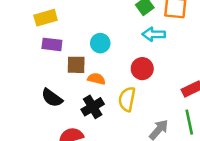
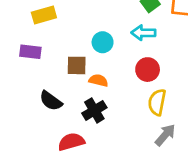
cyan arrow: (154, 34) -> (143, 33), moved
purple rectangle: (52, 44) -> (30, 52), moved
yellow semicircle: (127, 99) -> (157, 102), moved

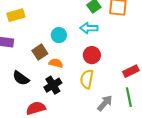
brown square: (77, 65) -> (40, 52), turned -35
yellow semicircle: (157, 102) -> (87, 79), moved

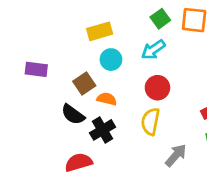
yellow rectangle: (16, 15) -> (100, 31), moved
cyan arrow: (89, 28) -> (153, 50), turned -36
black semicircle: (21, 78) -> (73, 114), moved

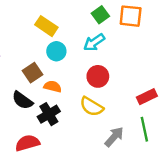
yellow rectangle: (100, 31) -> (46, 26), turned 50
yellow semicircle: (150, 122) -> (92, 107), turned -70

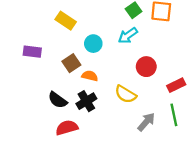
yellow rectangle: (46, 26) -> (66, 21), moved
red circle: (98, 76) -> (146, 67), moved
black semicircle: (22, 100) -> (58, 100), moved

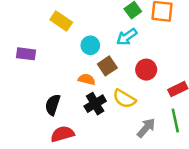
brown square: (71, 63) -> (107, 66), moved
black semicircle: (58, 100) -> (53, 105), turned 72
black cross: (86, 101) -> (95, 104), moved

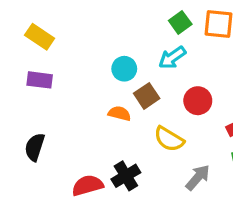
yellow rectangle: (61, 21) -> (40, 37), moved
black cross: (95, 104) -> (126, 176), moved
black semicircle: (53, 105) -> (35, 147), moved

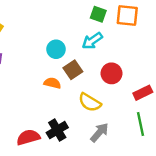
green square: (180, 22) -> (98, 14), turned -35
gray arrow: (198, 177) -> (99, 132), moved

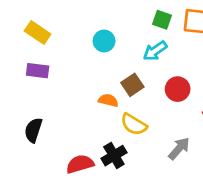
cyan circle: (56, 49) -> (104, 41), moved
yellow semicircle: (90, 102) -> (134, 124), moved
gray arrow: (99, 132) -> (179, 148), moved

